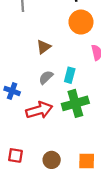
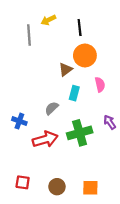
brown triangle: (44, 47) -> (66, 69), moved
cyan rectangle: (70, 75) -> (74, 93), moved

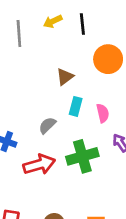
yellow arrow: (48, 20) -> (53, 21), moved
orange circle: (85, 56) -> (108, 59), moved
pink semicircle: (100, 85) -> (103, 113), moved

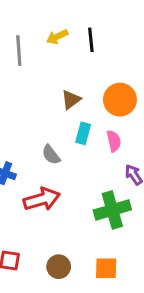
orange circle: (108, 59) -> (120, 100), moved
gray semicircle: (47, 125) -> (51, 155), turned -84
green cross: (82, 156) -> (112, 210), moved

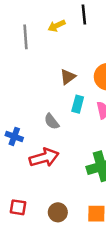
black line: (91, 40) -> (84, 15), moved

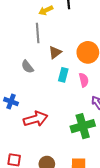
gray line: (25, 37) -> (38, 33), moved
gray semicircle: (52, 122) -> (27, 67), moved

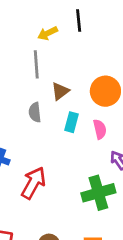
gray semicircle: (27, 67) -> (35, 112), moved, turned 32
red arrow: (36, 119) -> (33, 183), turned -45

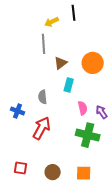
gray semicircle: (35, 112) -> (43, 97), moved
pink semicircle: (100, 129) -> (83, 108), moved
green cross: (98, 193) -> (88, 135), turned 30

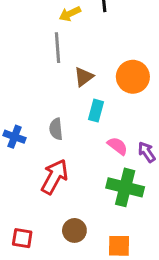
pink semicircle: (83, 108) -> (117, 146), turned -40
blue cross: (17, 111) -> (14, 137), moved
brown circle: (53, 172) -> (74, 230), moved

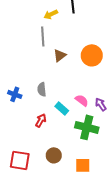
cyan rectangle: (96, 111) -> (62, 108), moved, turned -64
red arrow: (54, 177) -> (41, 120), size x0.6
red square: (22, 238) -> (20, 160), size x1.5

